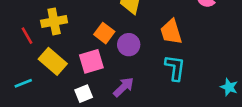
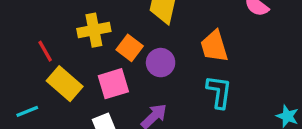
yellow cross: (54, 21) -> (94, 30), moved
red line: (27, 36) -> (45, 51), moved

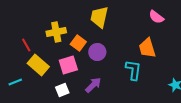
orange trapezoid: (214, 46) -> (147, 48), moved

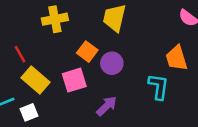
yellow cross: (56, 32) -> (55, 19), moved
white square: (62, 90) -> (29, 112), moved

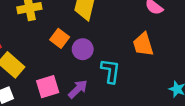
pink square: (74, 80) -> (48, 87), moved
cyan L-shape: (158, 87) -> (110, 71), moved

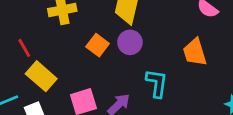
purple circle: (83, 49) -> (130, 42), moved

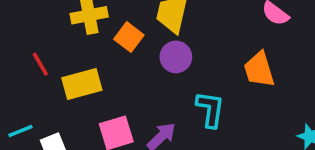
orange square: (98, 45) -> (129, 37), moved
yellow rectangle: (41, 76) -> (82, 84), moved, turned -56

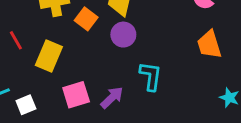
orange trapezoid: (259, 70) -> (209, 45), moved
yellow rectangle: (82, 84) -> (49, 56), turned -52

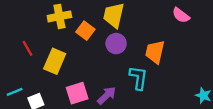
orange trapezoid: (209, 45) -> (155, 52), moved, turned 30

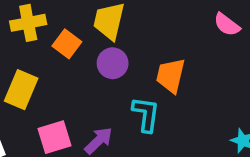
pink semicircle: (181, 15) -> (227, 25), moved

